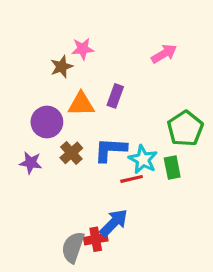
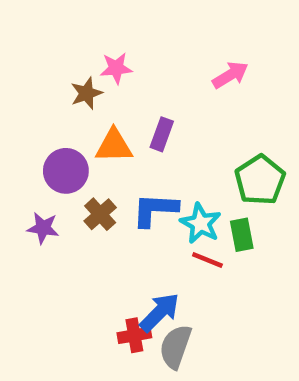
red line: (132, 179) -> (207, 260), moved, turned 35
gray semicircle: (73, 247) -> (175, 347), moved

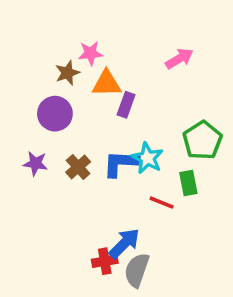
orange triangle: (114, 146) -> (107, 83), moved
purple circle: (66, 171) -> (55, 114), moved
cyan star: (201, 223) -> (147, 158), moved
purple star: (43, 228) -> (35, 163), moved

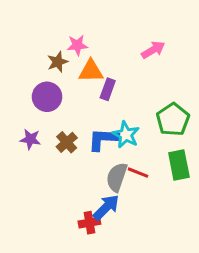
green rectangle: (188, 183) -> (179, 165), moved, size x1.4
gray semicircle: (137, 270) -> (117, 177), moved

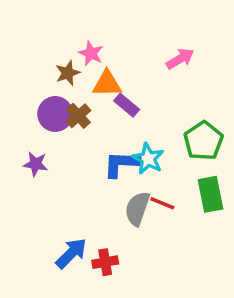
pink star: (77, 45) -> (91, 53), turned 30
purple rectangle: (108, 89) -> (127, 105), turned -70
brown cross: (67, 142) -> (78, 116), moved
blue arrow: (106, 207) -> (71, 253), moved

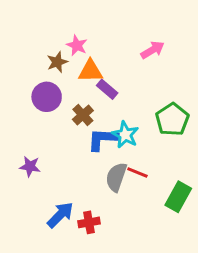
brown cross: (78, 116) -> (83, 115), moved
purple star: (36, 164) -> (30, 166), moved
green rectangle: (210, 194) -> (178, 197), moved, turned 40

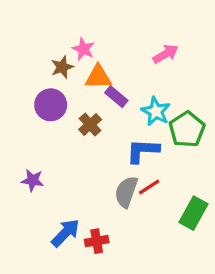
cyan star: (125, 135) -> (156, 111), moved
blue L-shape: (103, 139) -> (143, 151), moved
red line: (137, 172) -> (149, 187), turned -55

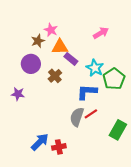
purple star: (33, 180) -> (18, 94), moved

